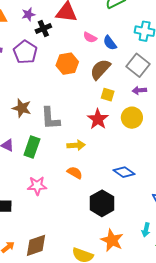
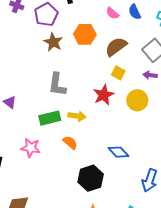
blue semicircle: (110, 43) -> (135, 12), moved
brown star: (22, 108) -> (53, 42), moved
green rectangle: (32, 147) -> (50, 118), moved, turned 45

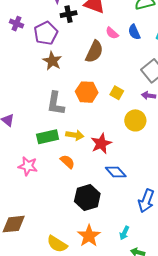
orange hexagon: (85, 34) -> (87, 92), moved
brown semicircle: (116, 47) -> (94, 52), moved, turned 150
red star: (104, 95) -> (101, 144), moved

